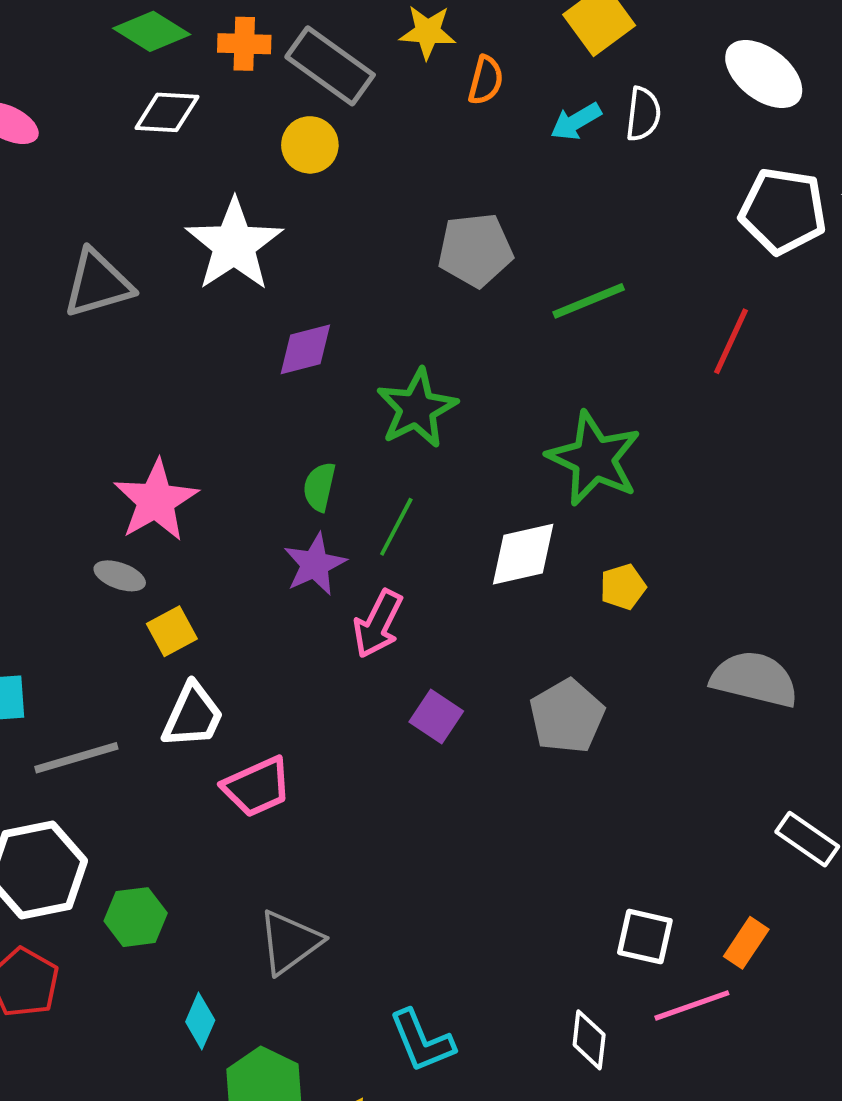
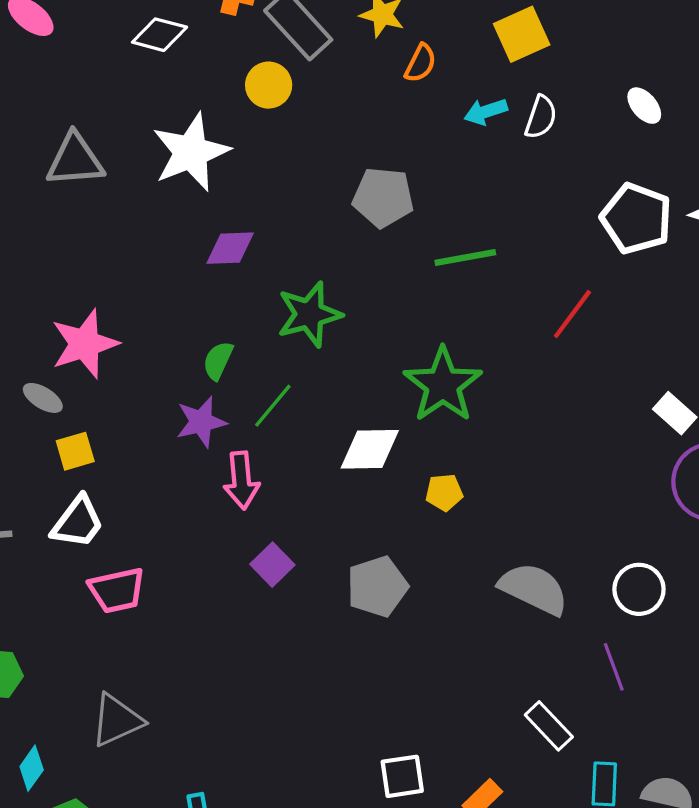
white ellipse: (764, 74) -> (644, 106), size x0.6
pink arrow: (378, 624) -> (241, 480), turned -44
white square: (645, 937) -> (402, 776), turned -33

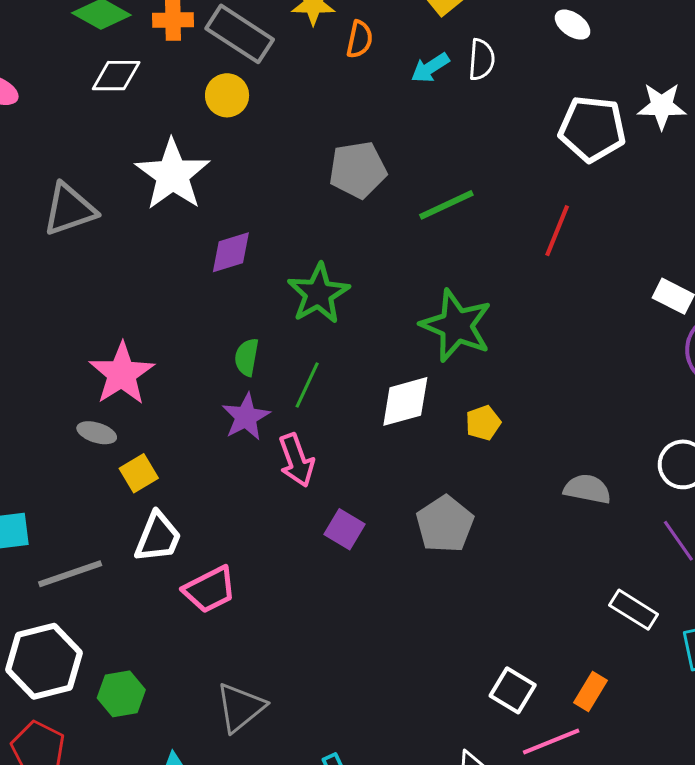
gray semicircle: (534, 589) -> (587, 489), size x0.7
white square: (402, 776) -> (513, 690), turned -36

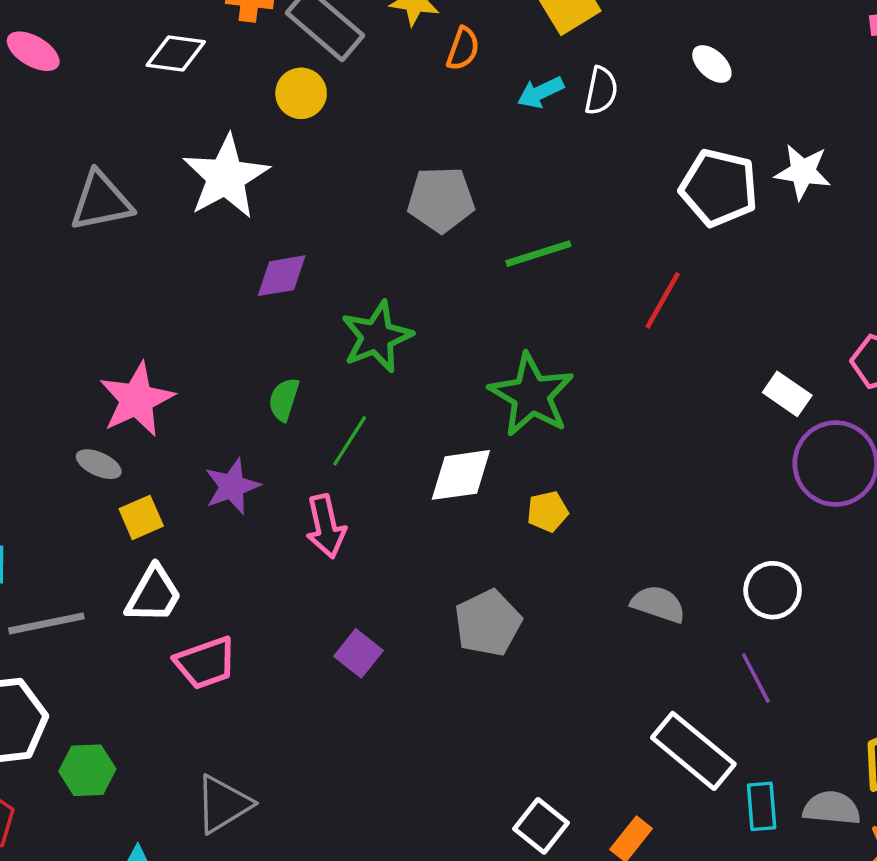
purple star: (246, 417) -> (232, 486), moved
purple square: (345, 529) -> (358, 653), moved
white rectangle: (634, 610) -> (693, 751), size x1.5

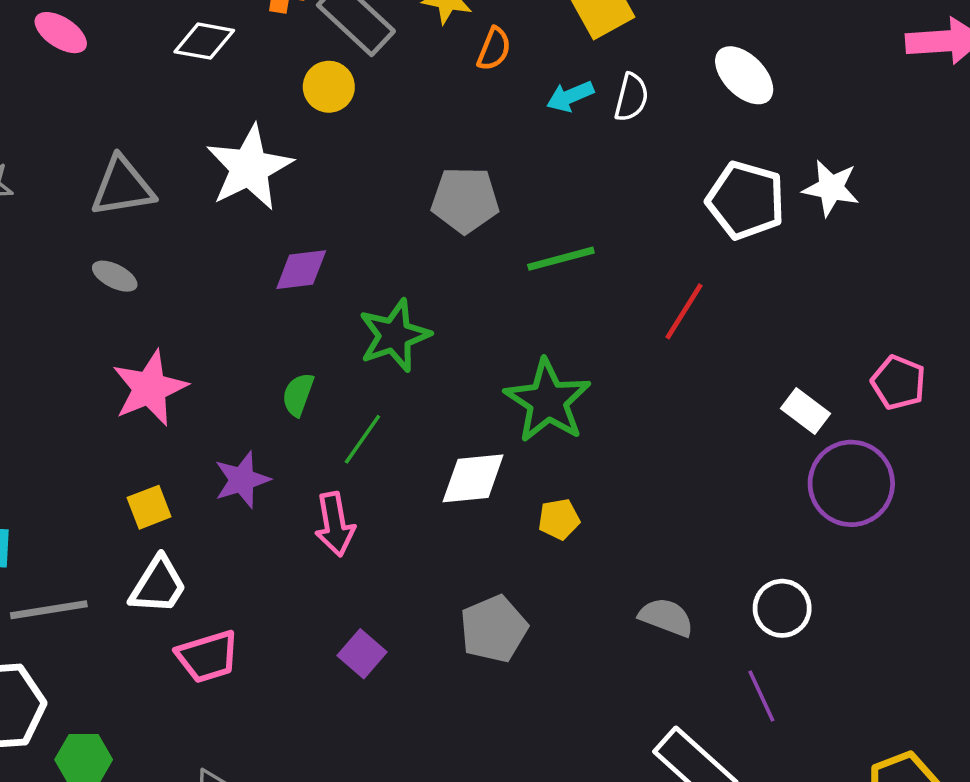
white ellipse: (712, 64) -> (744, 75), size x1.5
gray ellipse: (99, 464) -> (115, 276), moved

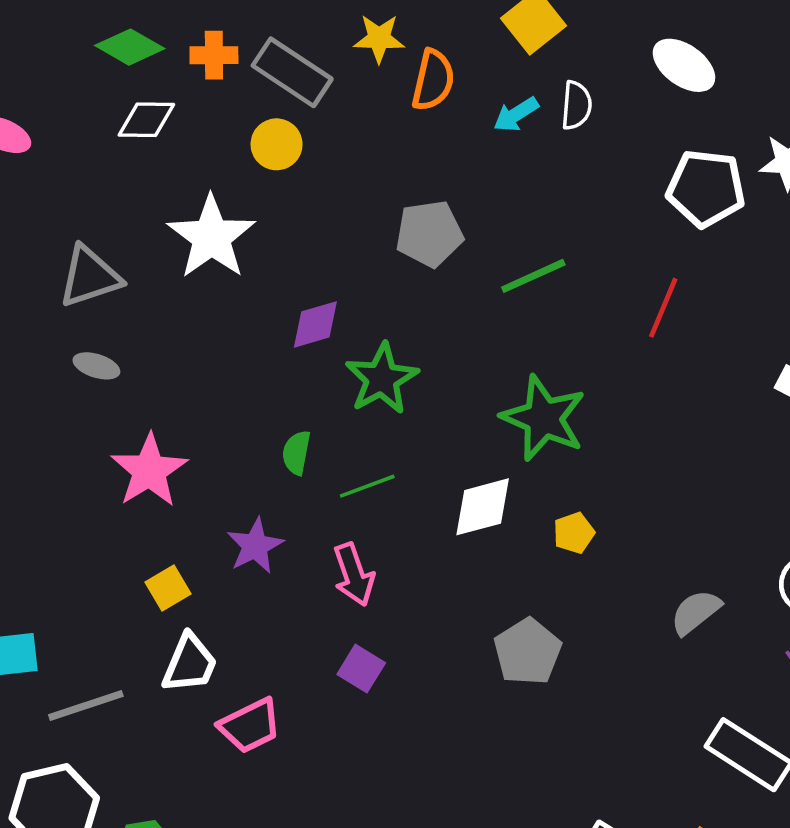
orange semicircle: (494, 49) -> (433, 80), size x1.4
purple diamond: (301, 270) -> (315, 324), moved
green line: (362, 439) -> (367, 486), turned 44
gray semicircle: (666, 617) -> (696, 612), turned -50
purple square: (362, 654) -> (361, 669), moved

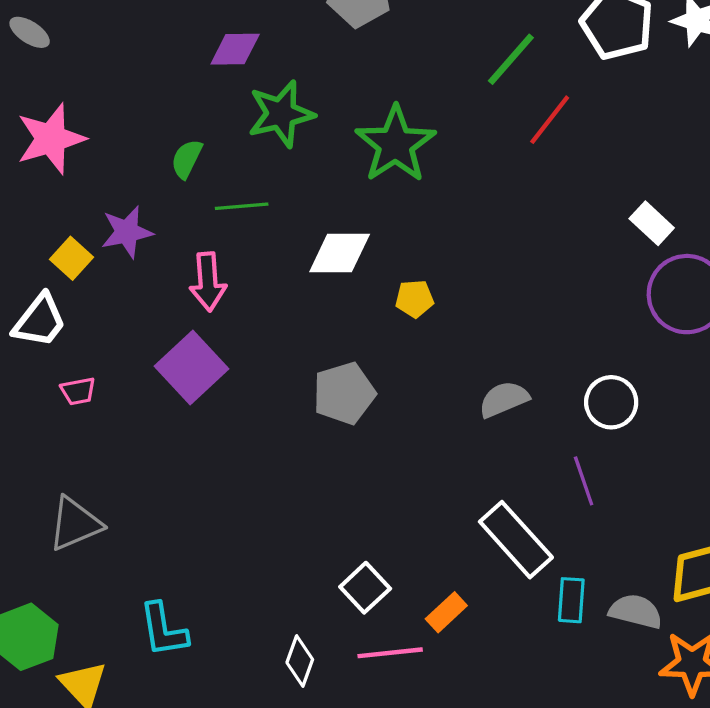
green line: (533, 276) -> (511, 59), moved, turned -40
green star: (543, 418) -> (396, 144), moved
yellow square: (168, 588) -> (72, 258), moved, turned -33
purple square: (361, 669) -> (191, 367), size x1.6
pink trapezoid: (250, 726) -> (78, 391), size x0.6

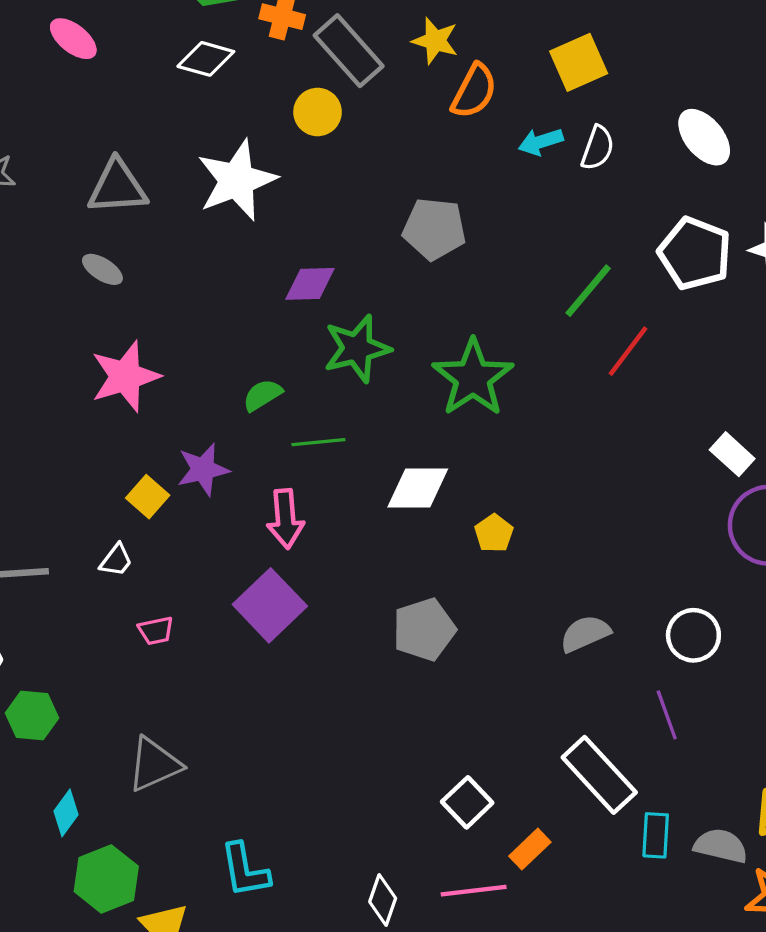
green semicircle: (187, 159) -> (262, 395), turned 33
yellow pentagon: (415, 299) -> (494, 533), turned -30
white trapezoid: (40, 321) -> (116, 560), size x0.6
white square: (365, 588) -> (467, 802), moved

